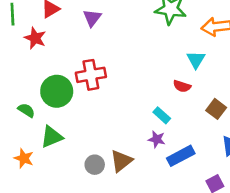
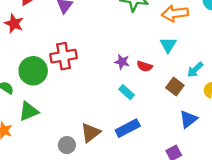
cyan triangle: (196, 60) -> (168, 45), moved
purple star: (157, 139) -> (122, 62), moved
blue rectangle: (181, 156) -> (128, 128), moved
gray circle: (95, 165) -> (67, 145), moved

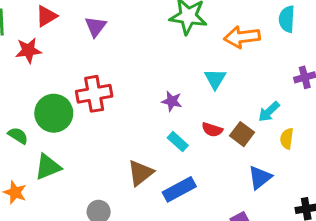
red star: (14, 24) -> (28, 50), turned -30
cyan triangle: (168, 45) -> (215, 79), moved
red semicircle: (145, 66) -> (212, 130), moved
brown triangle: (91, 133) -> (140, 173), moved

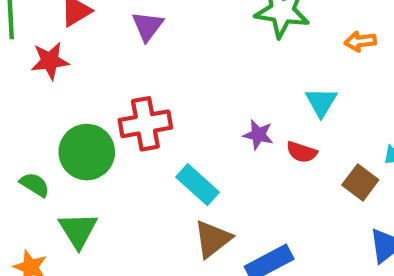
orange arrow: (242, 37) -> (360, 41), size x0.6
red semicircle: (212, 130) -> (302, 152), moved
cyan rectangle: (178, 142) -> (197, 185), moved, size x1.4
green triangle: (48, 167) -> (78, 230), turned -40

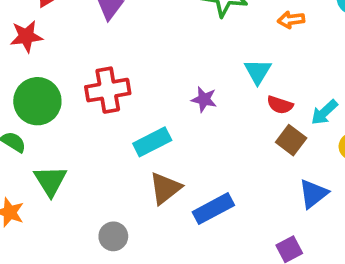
green circle: (87, 152) -> (37, 101), moved
red semicircle: (302, 152) -> (280, 105), moved
cyan rectangle: (197, 185) -> (152, 142), turned -69

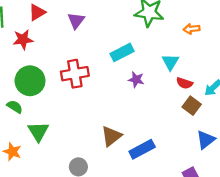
cyan rectangle: (152, 142) -> (122, 52), moved

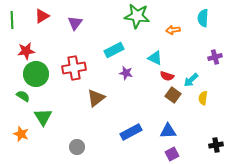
red star: (23, 39) -> (26, 51), moved
cyan triangle: (170, 62) -> (155, 58), turned -35
brown triangle: (111, 136) -> (96, 98), moved
blue triangle: (206, 140) -> (168, 131), moved, turned 36

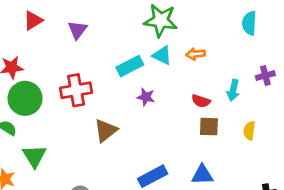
orange arrow: (173, 30) -> (196, 54), moved
cyan triangle: (155, 58) -> (162, 55), moved
cyan arrow: (191, 80) -> (233, 90), moved, turned -35
brown square: (173, 95) -> (209, 127), turned -35

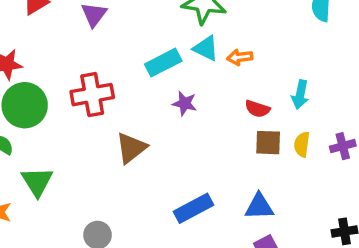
orange arrow: (196, 54) -> (240, 57), moved
purple cross: (265, 76) -> (343, 146), moved
yellow semicircle: (249, 131) -> (302, 144), moved

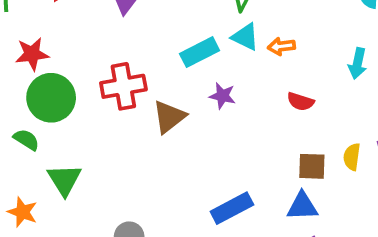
cyan arrow: (300, 95) -> (358, 63), moved
brown square: (268, 143) -> (312, 166), moved
yellow semicircle: (302, 144) -> (352, 157), moved
brown triangle: (131, 148) -> (169, 117), moved

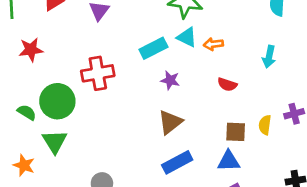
green circle: (51, 98) -> (57, 101), moved
brown triangle: (169, 117) -> (170, 122), moved

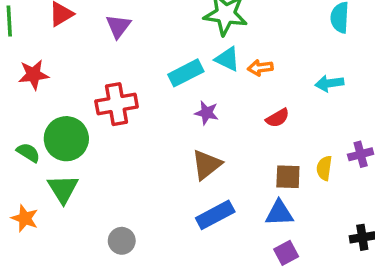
cyan arrow: (269, 57) -> (329, 83), turned 70
red semicircle: (227, 84) -> (278, 118), turned -48

